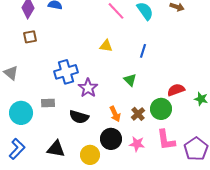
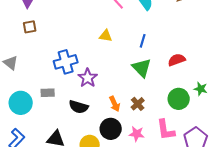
green triangle: (130, 80) -> (142, 68), moved, size x1.5
red semicircle: (176, 90) -> (177, 60), moved
green circle: (161, 109) -> (179, 99), moved

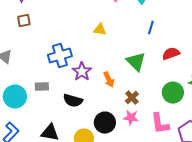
blue line: (143, 41) -> (151, 28), moved
orange arrow: (115, 104) -> (109, 80), moved
pink star: (137, 134) -> (131, 118), moved

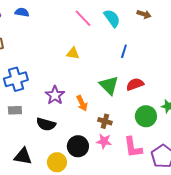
red semicircle: (171, 54) -> (135, 84), moved
blue cross: (60, 56) -> (16, 79), moved
brown cross: (132, 98) -> (105, 121), turned -32

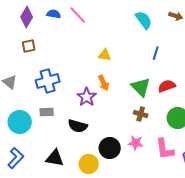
pink line: (83, 18) -> (78, 15), moved
orange arrow: (82, 103) -> (104, 83), moved
brown cross: (105, 121) -> (141, 114), moved

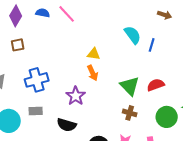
cyan semicircle: (144, 20) -> (133, 35), moved
blue line: (156, 53) -> (152, 45), moved
orange arrow: (104, 83) -> (93, 73), moved

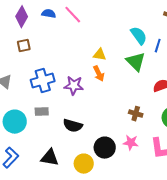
green triangle: (130, 86) -> (136, 62), moved
purple star: (76, 96) -> (74, 86), moved, turned -30

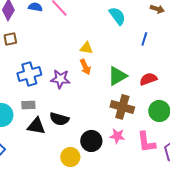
cyan semicircle: (139, 36) -> (117, 16), moved
green triangle: (136, 62) -> (117, 76), moved, turned 45
brown cross: (136, 114) -> (122, 107), size x1.6
black triangle: (50, 158) -> (36, 126), moved

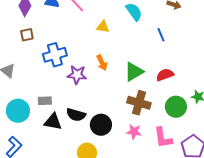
blue line: (144, 39) -> (161, 35), turned -40
yellow triangle: (86, 48) -> (103, 27), moved
blue cross: (29, 74) -> (55, 55), moved
black circle: (91, 141) -> (101, 125), moved

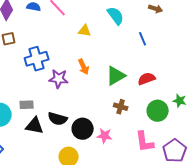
brown cross: (139, 103) -> (121, 107), size x0.6
pink star: (134, 132) -> (105, 136), moved

